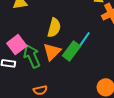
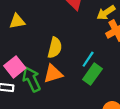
green rectangle: (71, 51) -> (92, 74), moved
orange triangle: (52, 52) -> (53, 74), turned 30

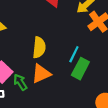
green arrow: (31, 79) -> (20, 82), size x0.7

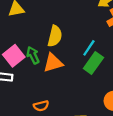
green arrow: (20, 82) -> (33, 55), moved

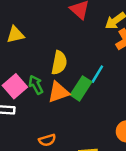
green rectangle: (93, 63) -> (81, 88), moved

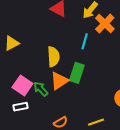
cyan line: (97, 74) -> (85, 41), moved
green arrow: (36, 85) -> (41, 89), moved

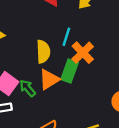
orange cross: (105, 24) -> (83, 53), moved
cyan line: (85, 41) -> (66, 37), moved

